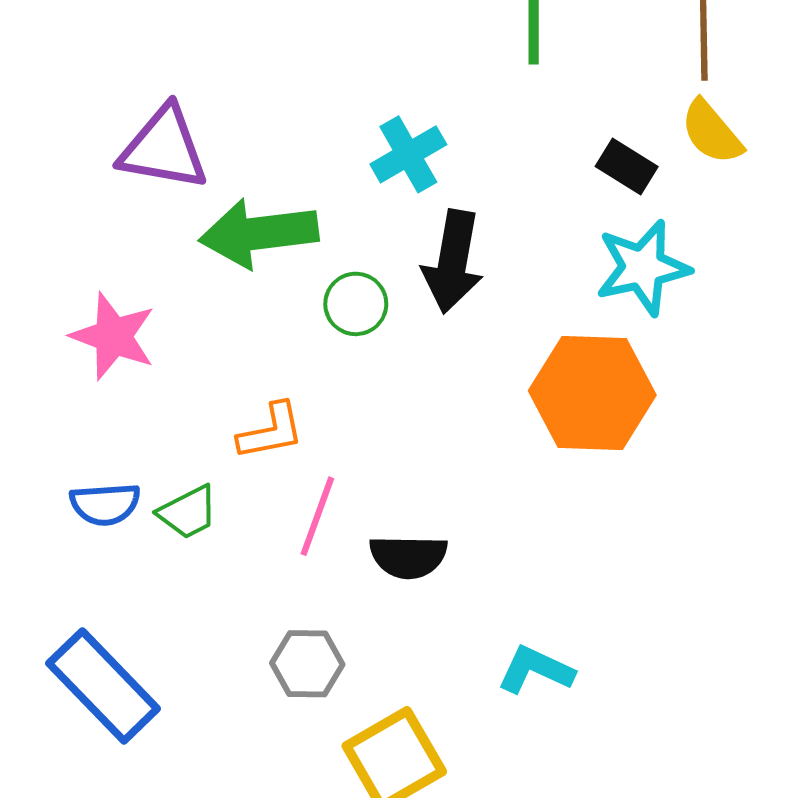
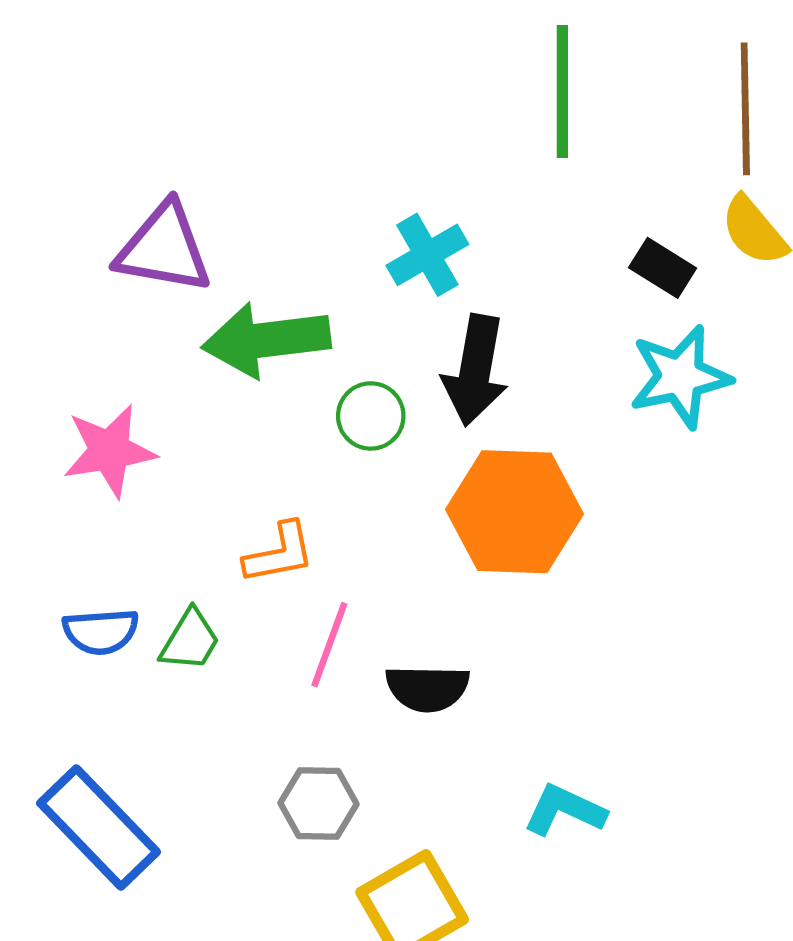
pink star: (113, 336) -> (109, 451), turned -30
orange hexagon: (592, 393) -> (515, 512), moved
green trapezoid: (188, 512) -> (190, 640), turned -32

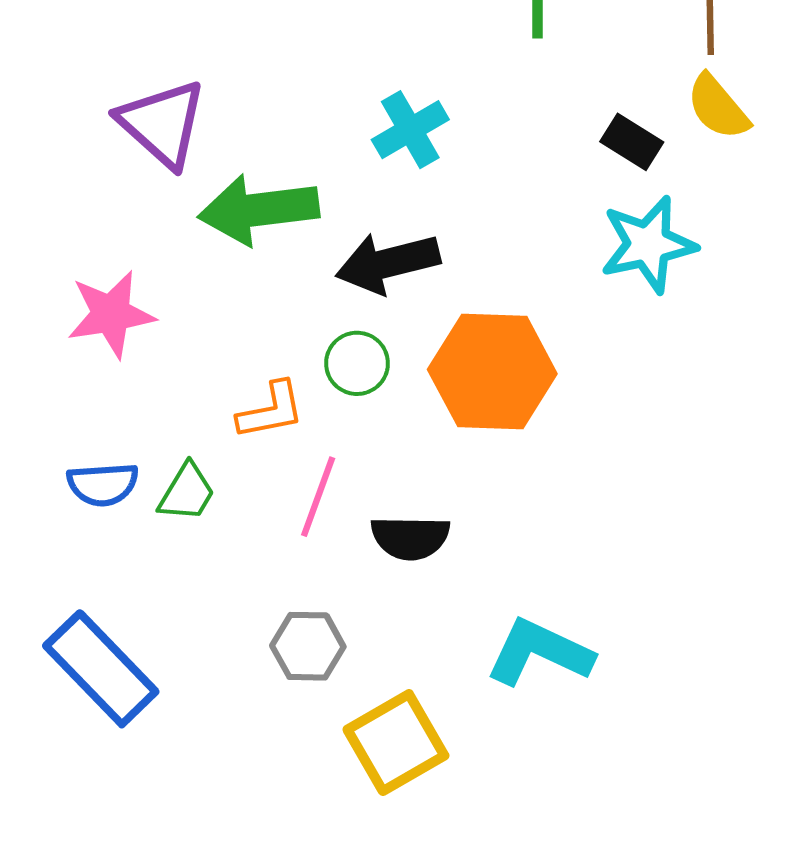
purple triangle: (164, 248) -> (162, 123), turned 32
black arrow: (475, 370) -> (388, 263), moved, turned 66
green circle: (371, 416) -> (357, 363), moved
cyan L-shape: (565, 810) -> (539, 652), size x1.4

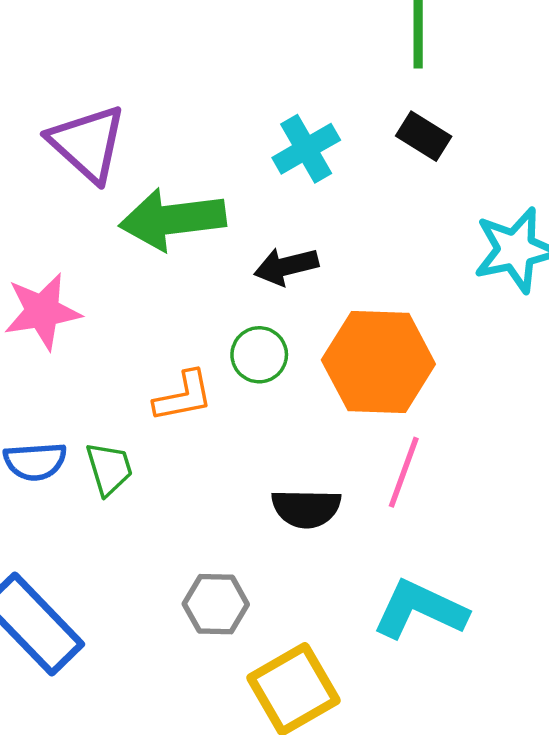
black rectangle: (632, 142) -> (424, 136), moved
black arrow: (388, 263) -> (286, 266), size x0.7
green trapezoid: (187, 492) -> (109, 469), turned -48
pink line: (318, 497) -> (404, 472), moved

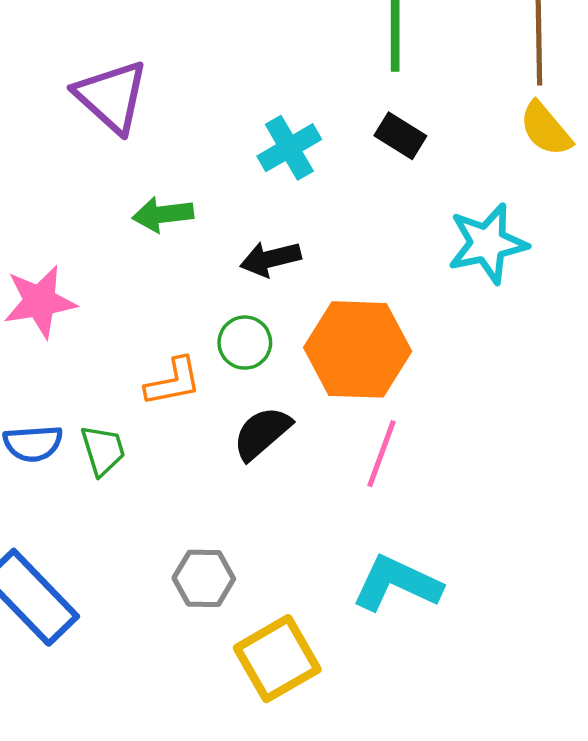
purple triangle: (88, 143) -> (112, 96), moved
green arrow: (172, 219) -> (163, 214), size x0.6
black semicircle: (306, 508) -> (262, 433), moved, turned 138

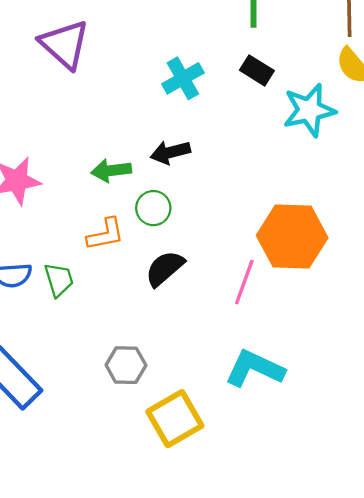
green arrow: (163, 214) -> (111, 171), moved
cyan star: (487, 243) -> (309, 110), moved
orange hexagon: (358, 349) -> (292, 237), moved

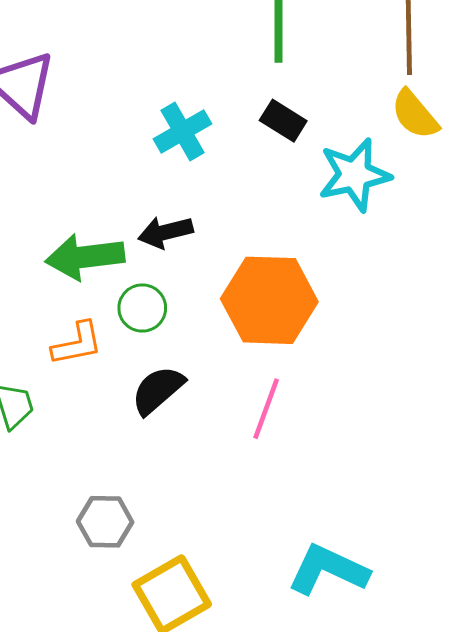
green arrow: (111, 171) -> (85, 257), size x1.4
orange hexagon: (292, 237) -> (269, 300), moved
cyan L-shape: (255, 369) -> (328, 570), moved

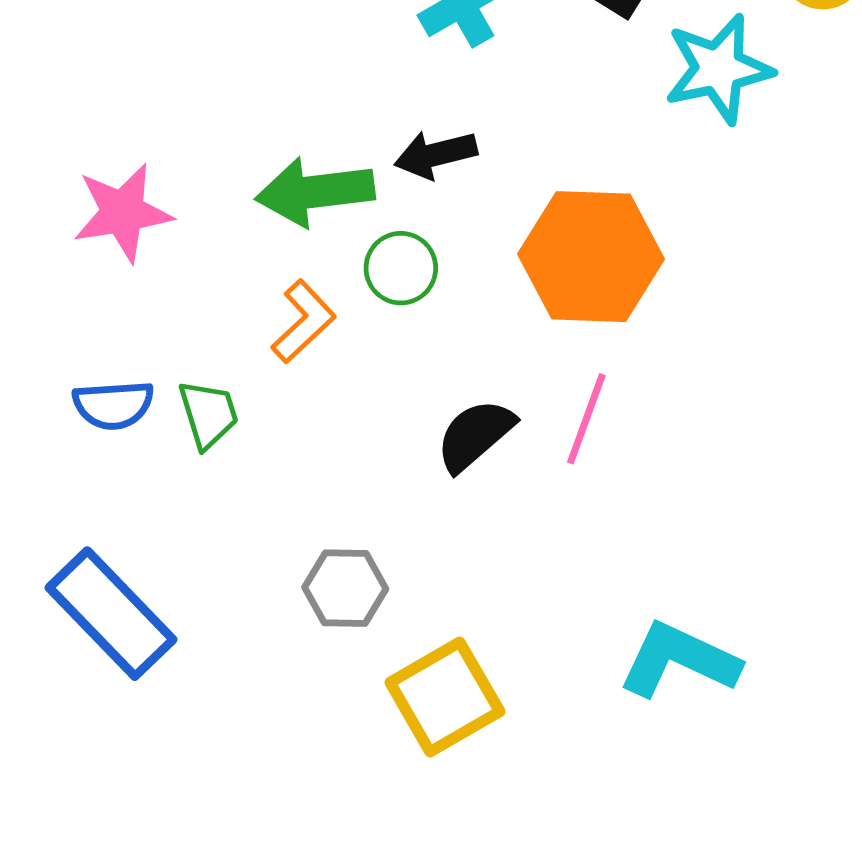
orange L-shape: (77, 344) -> (303, 321), turned -32
black semicircle: (158, 390) -> (475, 435), moved

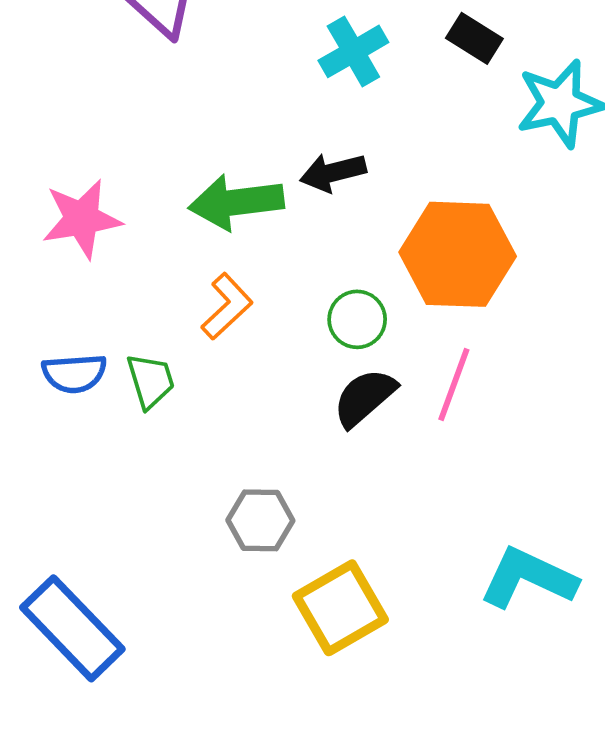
green circle: (401, 268) -> (357, 319), moved
blue rectangle: (111, 614) -> (72, 628), moved

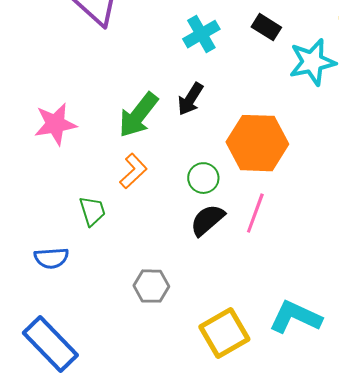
black arrow: (333, 172) -> (190, 99), turned -44
green arrow: (236, 202) -> (138, 115), turned -45
blue semicircle: (74, 373) -> (51, 258), moved
yellow square: (340, 608) -> (224, 333), moved

